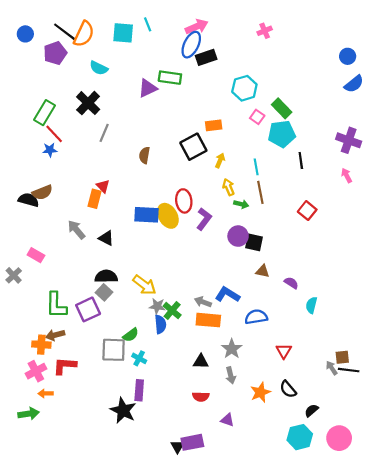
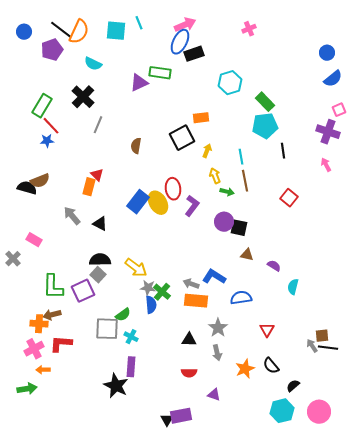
pink square: (257, 117) -> (339, 110), moved, turned 32
blue rectangle: (147, 215) -> (138, 202), turned -55

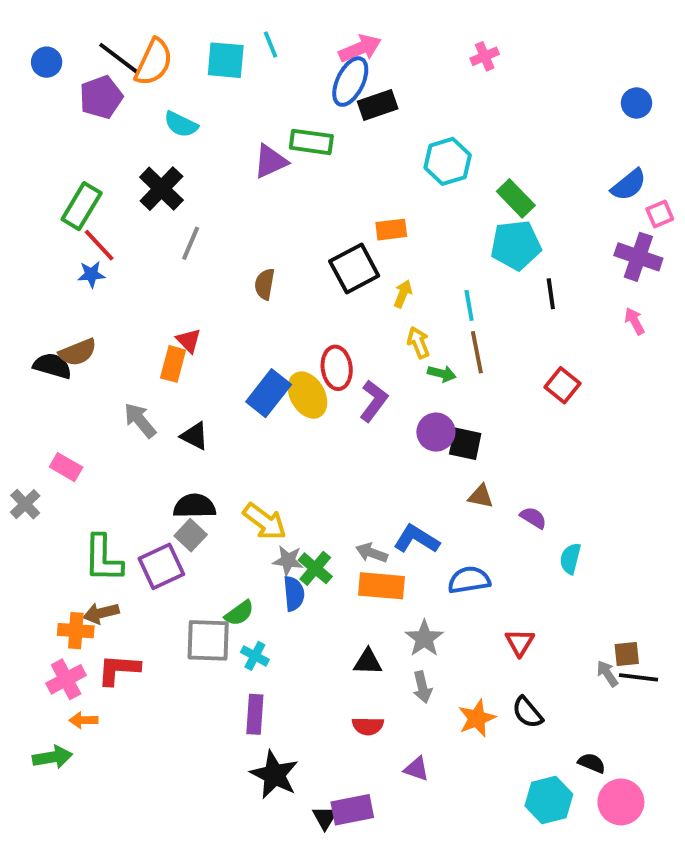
blue semicircle: (333, 79) -> (629, 185), moved
black star: (116, 386) -> (274, 775), moved
black semicircle: (293, 386) -> (592, 763), moved, turned 64

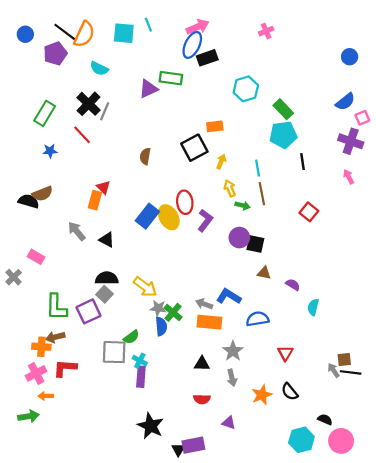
gray line: (191, 243) -> (105, 111), moved
red line: (99, 245) -> (82, 135), moved
purple rectangle: (255, 714) -> (141, 377), moved

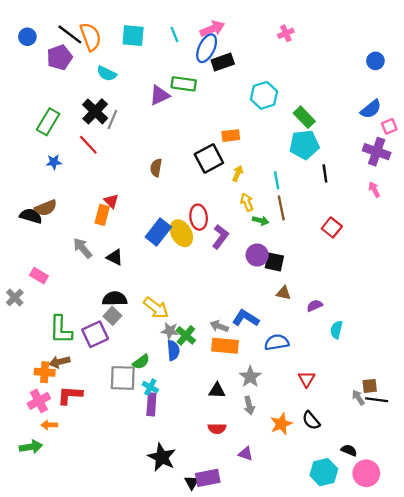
cyan line: (148, 25) -> (174, 34), moved
orange semicircle: (84, 34) -> (91, 37), turned -45
purple semicircle: (293, 285) -> (315, 306), turned -56

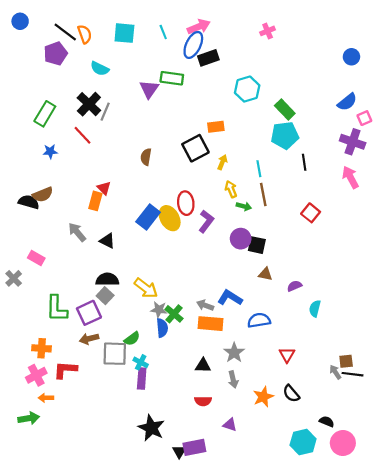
blue circle: (27, 37) -> (20, 21), moved
orange semicircle: (91, 37) -> (85, 34), size x0.7
purple triangle: (159, 95) -> (149, 89), turned -30
pink arrow: (374, 190) -> (350, 177), size x1.5
brown arrow: (60, 362) -> (89, 339), moved

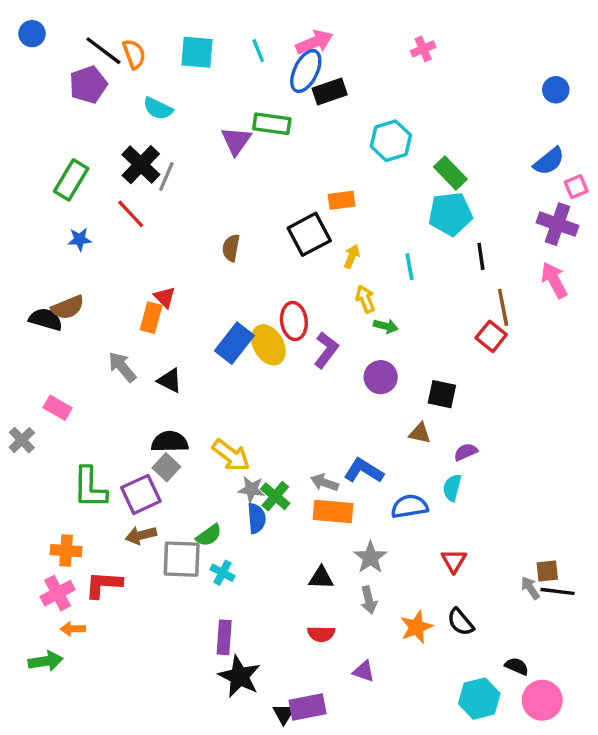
brown line: (263, 194) -> (503, 307), moved
black square: (257, 245) -> (442, 394), moved
cyan semicircle: (315, 309) -> (452, 488), moved
purple rectangle: (142, 378) -> (224, 637), moved

